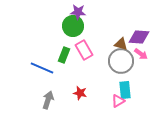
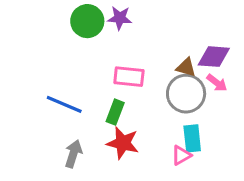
green circle: (73, 26) -> (87, 21), moved
pink rectangle: (84, 50) -> (129, 77), turned -54
green rectangle: (64, 55) -> (115, 112), moved
red star: (80, 93) -> (123, 143), size x1.5

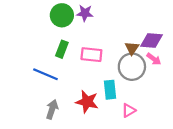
brown triangle: (186, 67) -> (132, 48), turned 48
green rectangle: (115, 112) -> (62, 49), moved
cyan rectangle: (192, 138) -> (110, 90), moved

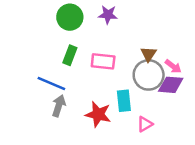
purple star: (85, 13) -> (108, 15), moved
purple diamond: (152, 40) -> (171, 85), moved
gray arrow: (52, 109) -> (59, 106), moved

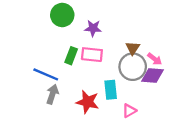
purple star: (108, 15) -> (93, 28), moved
green rectangle: (70, 55) -> (71, 56), moved

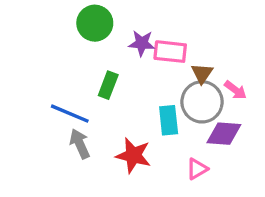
pink rectangle: (92, 55) -> (170, 52), moved
purple diamond: (152, 76) -> (224, 134), moved
cyan rectangle: (111, 90) -> (169, 120), moved
gray arrow: (52, 94) -> (80, 144), turned -42

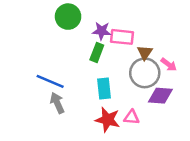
green rectangle: (108, 85) -> (97, 53), moved
cyan rectangle: (169, 120) -> (104, 88), moved
red star: (133, 155) -> (108, 120), moved
pink triangle: (197, 169) -> (132, 117), moved, turned 35

